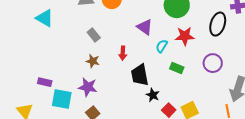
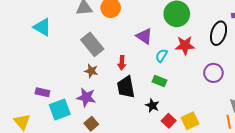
gray rectangle: (94, 35) -> (92, 44), size x1.6
green rectangle: (177, 68) -> (159, 81), moved
black trapezoid: (140, 75) -> (126, 87), moved
cyan square: (62, 99) -> (60, 110), turned -30

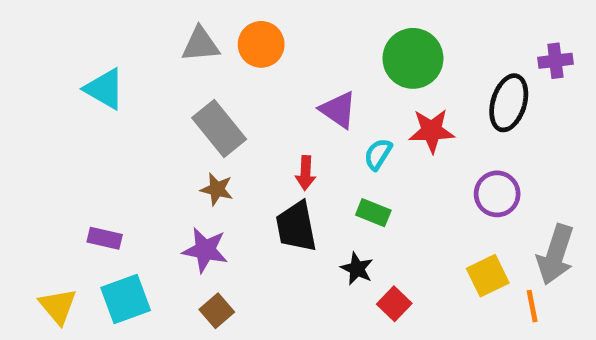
red arrow: (122, 63) -> (306, 173), moved
cyan square: (60, 110) -> (126, 299), moved
yellow square: (190, 121) -> (488, 276), moved

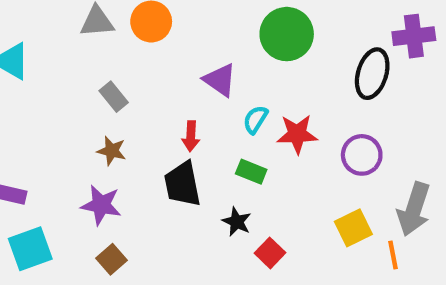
purple cross: (555, 61) -> (414, 36), size x1.4
gray rectangle: (219, 128) -> (114, 97), size x0.6
red star: (432, 131) -> (297, 134), moved

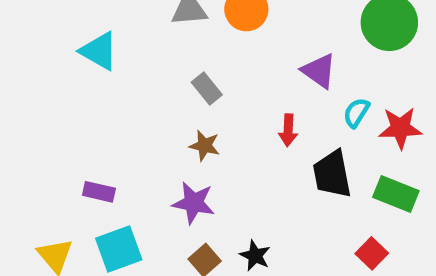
green rectangle: (251, 172) -> (396, 194), moved, size x1.4
black trapezoid: (182, 184) -> (332, 174), moved
black star: (237, 222) -> (255, 256), moved

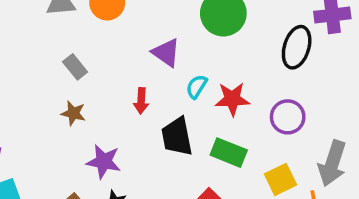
purple star: (194, 203) -> (104, 162), moved

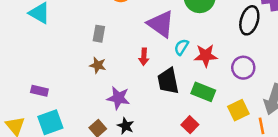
purple triangle: (166, 53) -> (161, 24), size x1.4
gray rectangle: (75, 67) -> (99, 34), turned 49

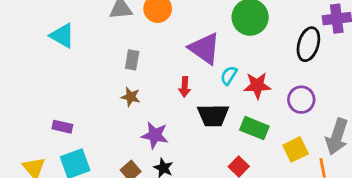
black trapezoid: (168, 81) -> (213, 115), turned -80

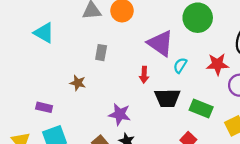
red star: (257, 85) -> (217, 64), moved
brown star: (131, 97) -> (78, 83), moved

